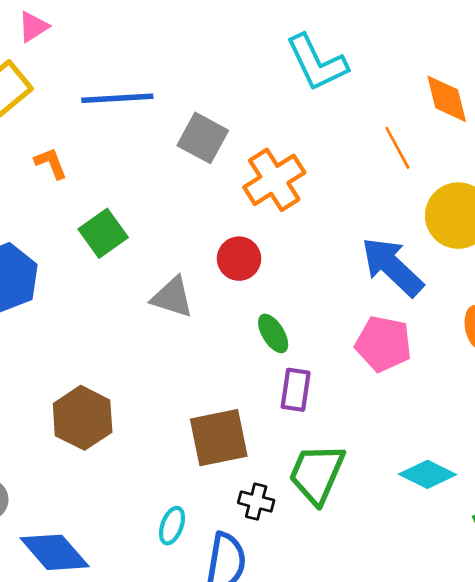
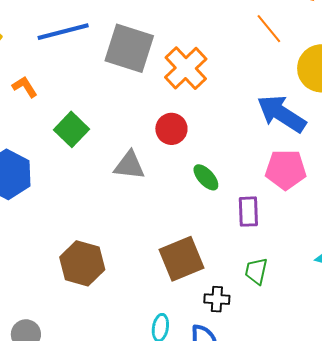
gray square: (203, 138) -> (129, 48), size x1.4
purple rectangle: (296, 390) -> (248, 212), moved
green trapezoid: (317, 474) -> (256, 271), size x0.6

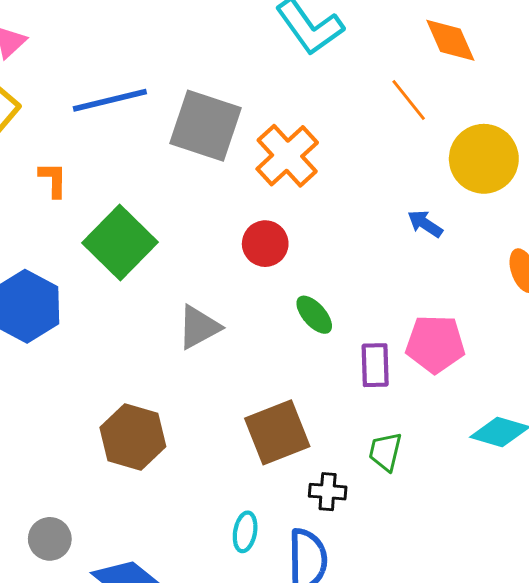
orange L-shape: (25, 87) -> (53, 180), turned 32
blue arrow: (281, 114) -> (425, 224), size x0.5
green square: (71, 129) -> (120, 242), size x1.4
gray triangle: (129, 165) -> (199, 327), moved, turned -36
pink pentagon: (286, 170) -> (435, 344), moved

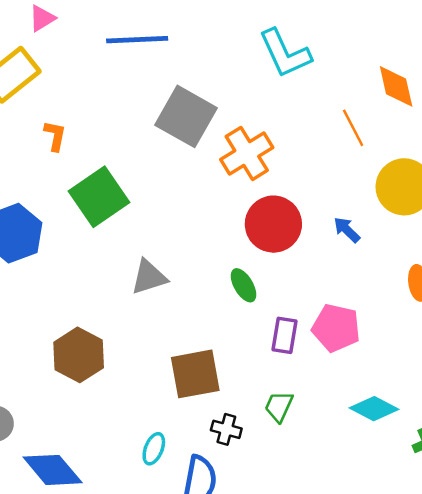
blue line: (110, 100) -> (137, 40), moved
red circle: (265, 244) -> (273, 224), moved, size x1.5

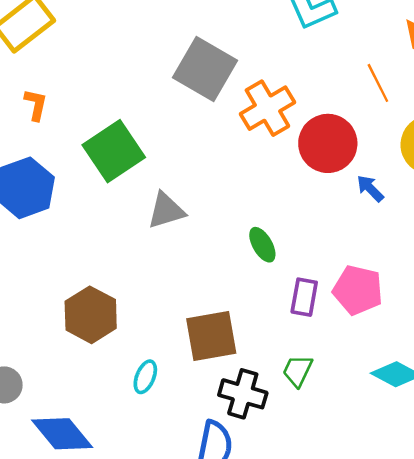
orange L-shape: (55, 136) -> (36, 105), moved
red circle: (273, 224) -> (328, 143), moved
gray triangle: (149, 277) -> (166, 211), moved
black cross: (226, 429) -> (243, 394), size x1.5
cyan ellipse: (154, 449) -> (145, 377), moved

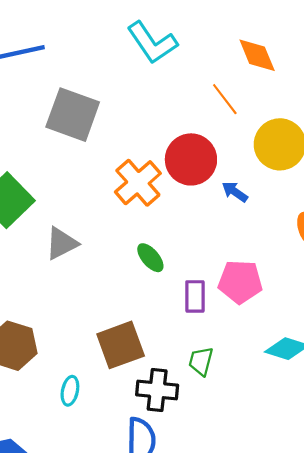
orange cross: (267, 108) -> (138, 183), moved

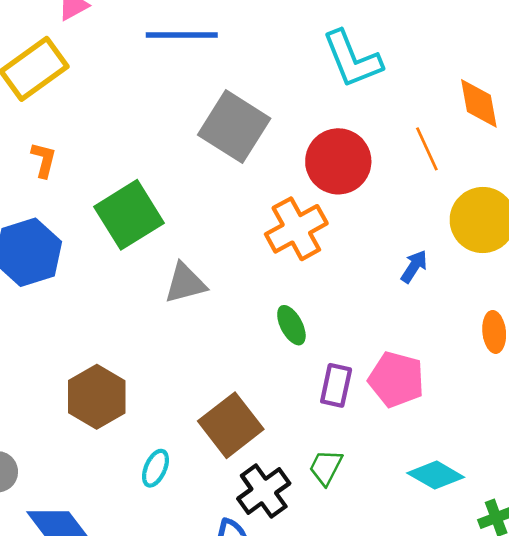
red circle: (191, 159) -> (338, 161), moved
blue arrow: (235, 192) -> (414, 267), turned 76
brown square: (121, 345) -> (231, 425), turned -30
black cross: (157, 390) -> (264, 491), turned 36

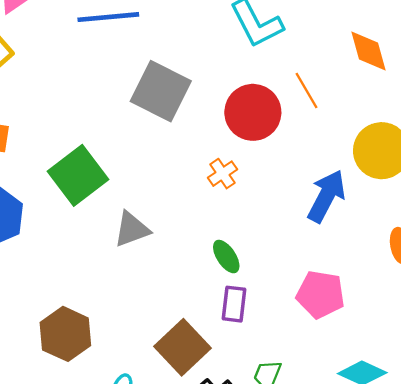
orange line: (427, 149) -> (306, 91), moved
orange cross: (296, 229) -> (223, 174), size x0.6
blue arrow: (414, 267) -> (326, 196), size x1.8
purple rectangle: (336, 385) -> (234, 304), moved

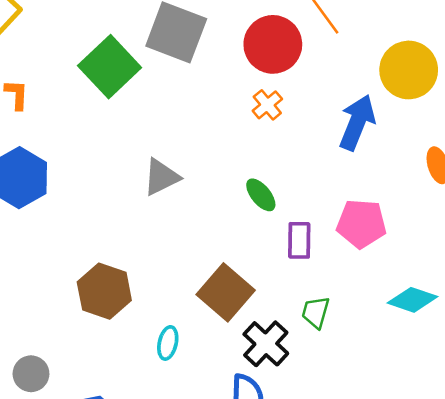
orange cross: (223, 174) -> (267, 105), moved
green square: (78, 175) -> (110, 67), moved
purple rectangle: (234, 304) -> (299, 240), moved

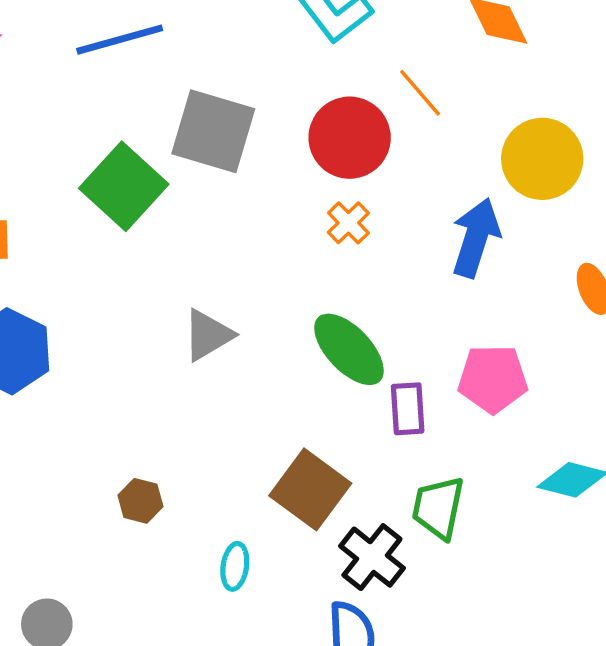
green ellipse: (261, 195) -> (349, 349), size x1.6
brown hexagon: (104, 291) -> (140, 501), size x0.6
green trapezoid: (316, 312) -> (438, 508), size x1.4

